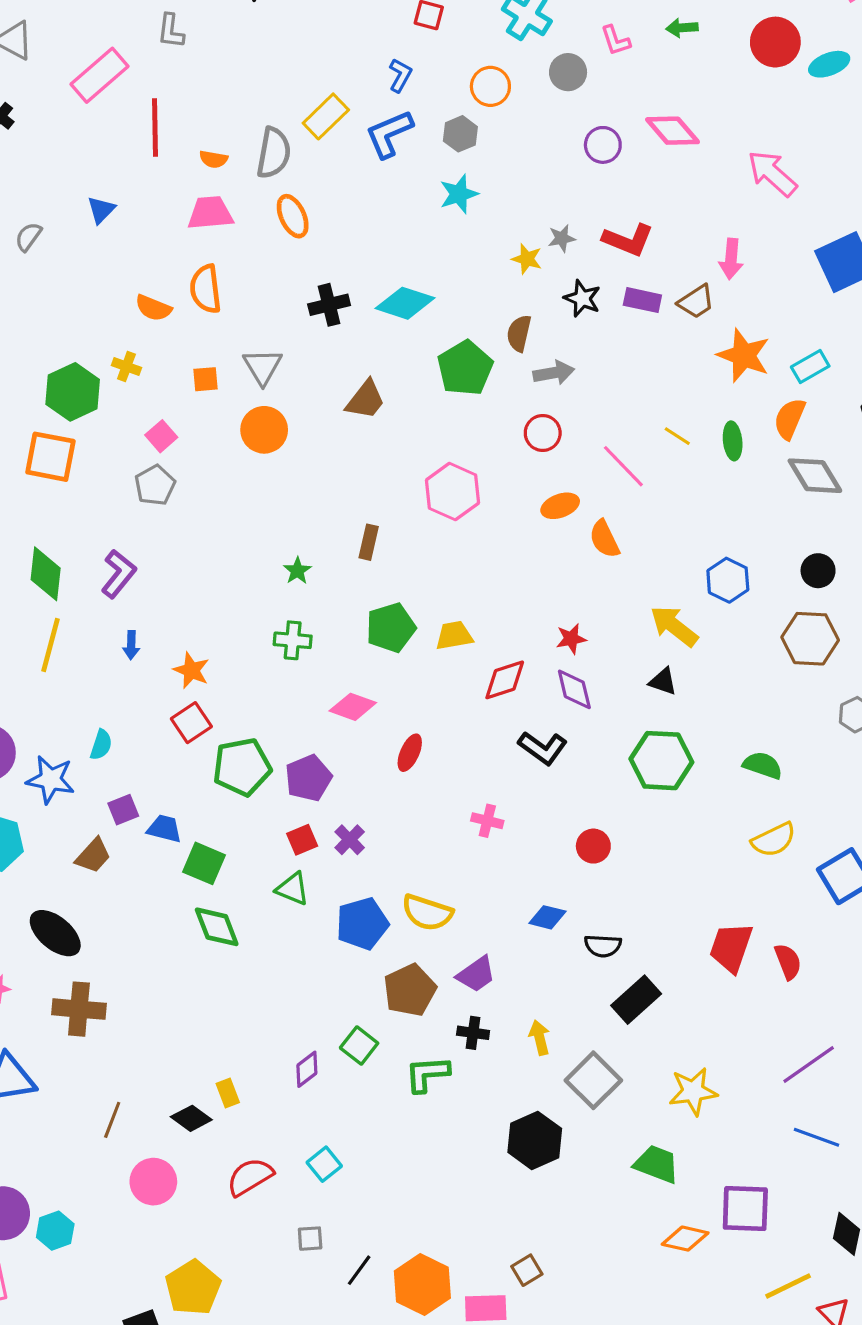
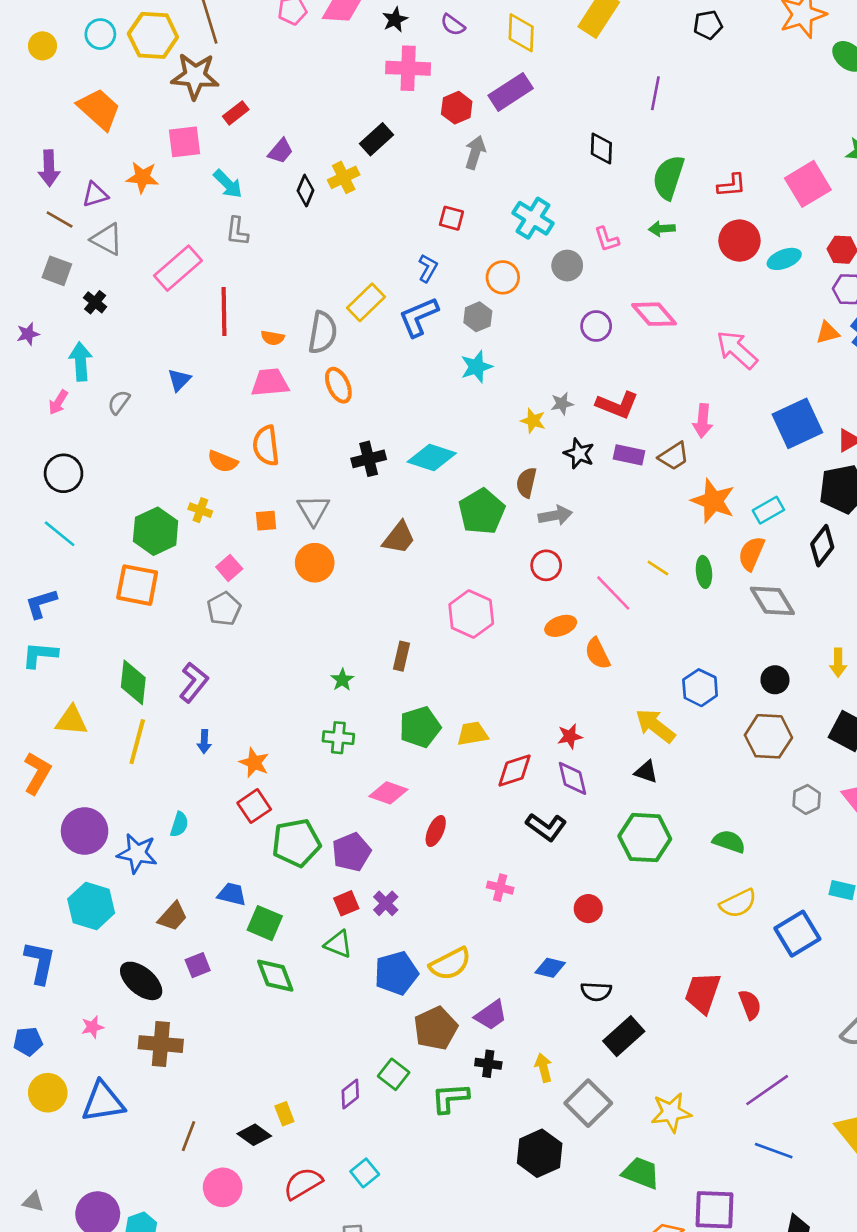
purple square: (123, 810) -> (198, 965), moved
yellow semicircle: (427, 913) -> (450, 964), turned -45

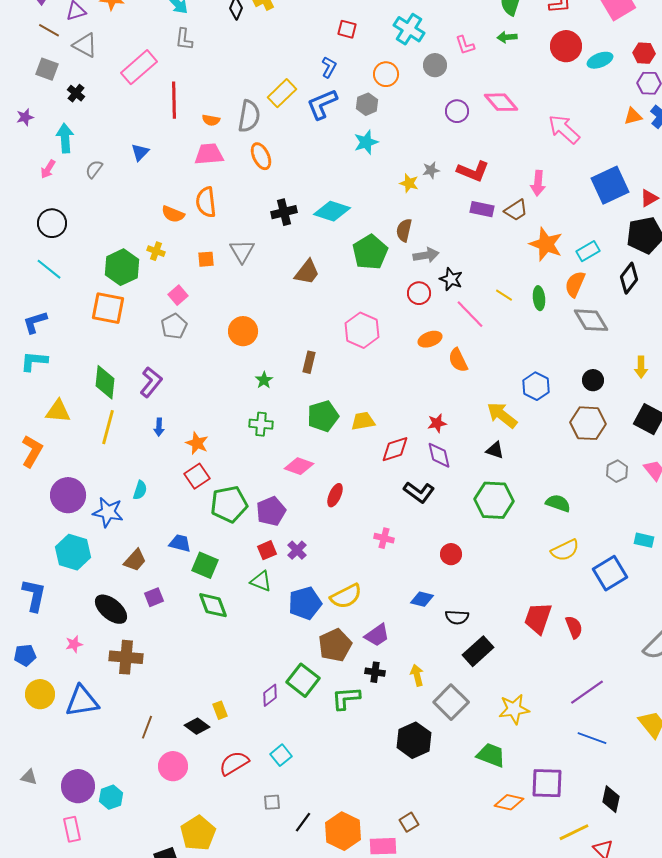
black star: (579, 454) -> (451, 279), moved
orange circle: (315, 563) -> (243, 331), moved
green square: (394, 1074) -> (303, 680), size x1.4

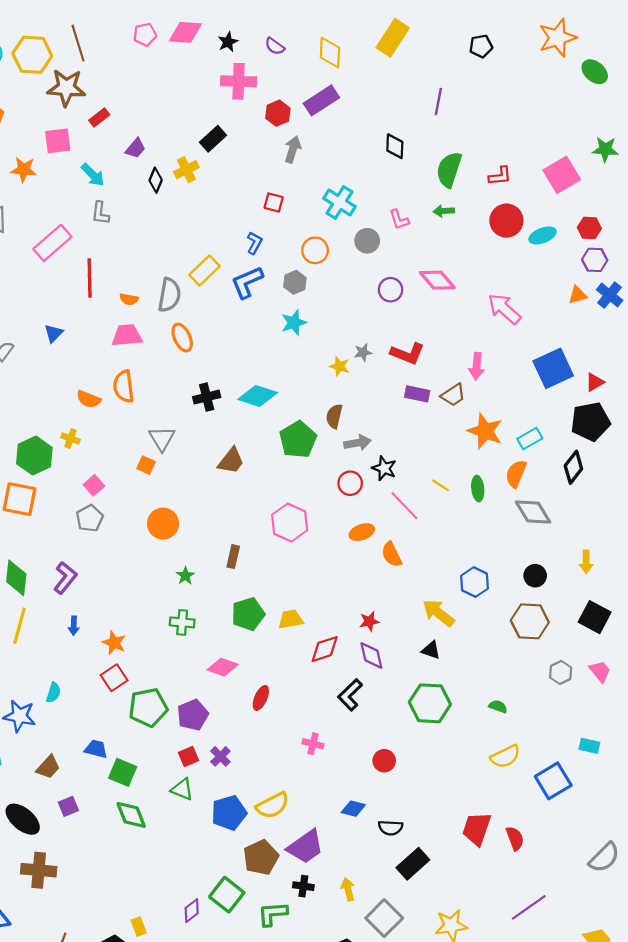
orange square: (206, 259) -> (146, 465), moved, turned 30
black L-shape: (419, 492) -> (350, 695), turned 100
green semicircle: (558, 503) -> (498, 706), size x0.7
purple trapezoid: (377, 635) -> (305, 847), size x1.4

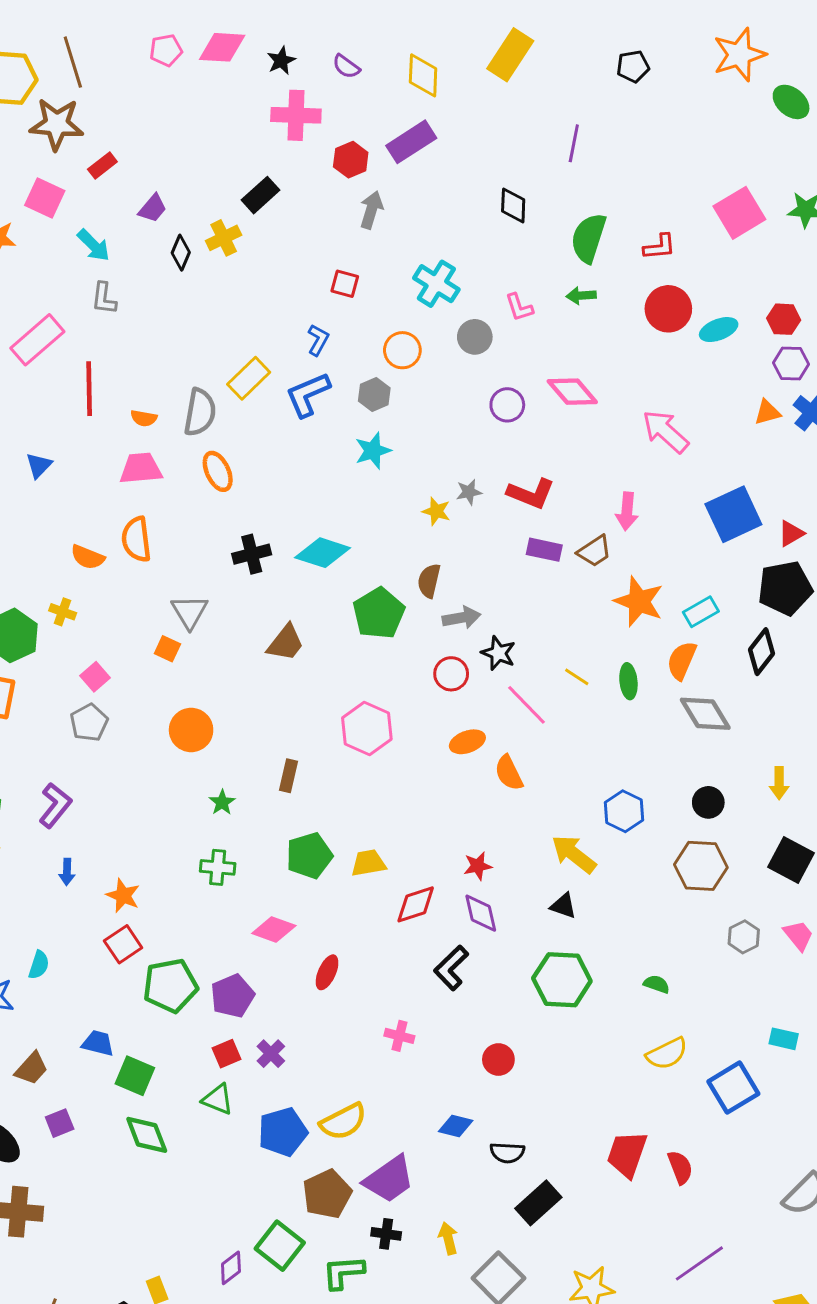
pink square: (58, 141) -> (45, 198), turned 32
pink square: (562, 175) -> (739, 213), moved

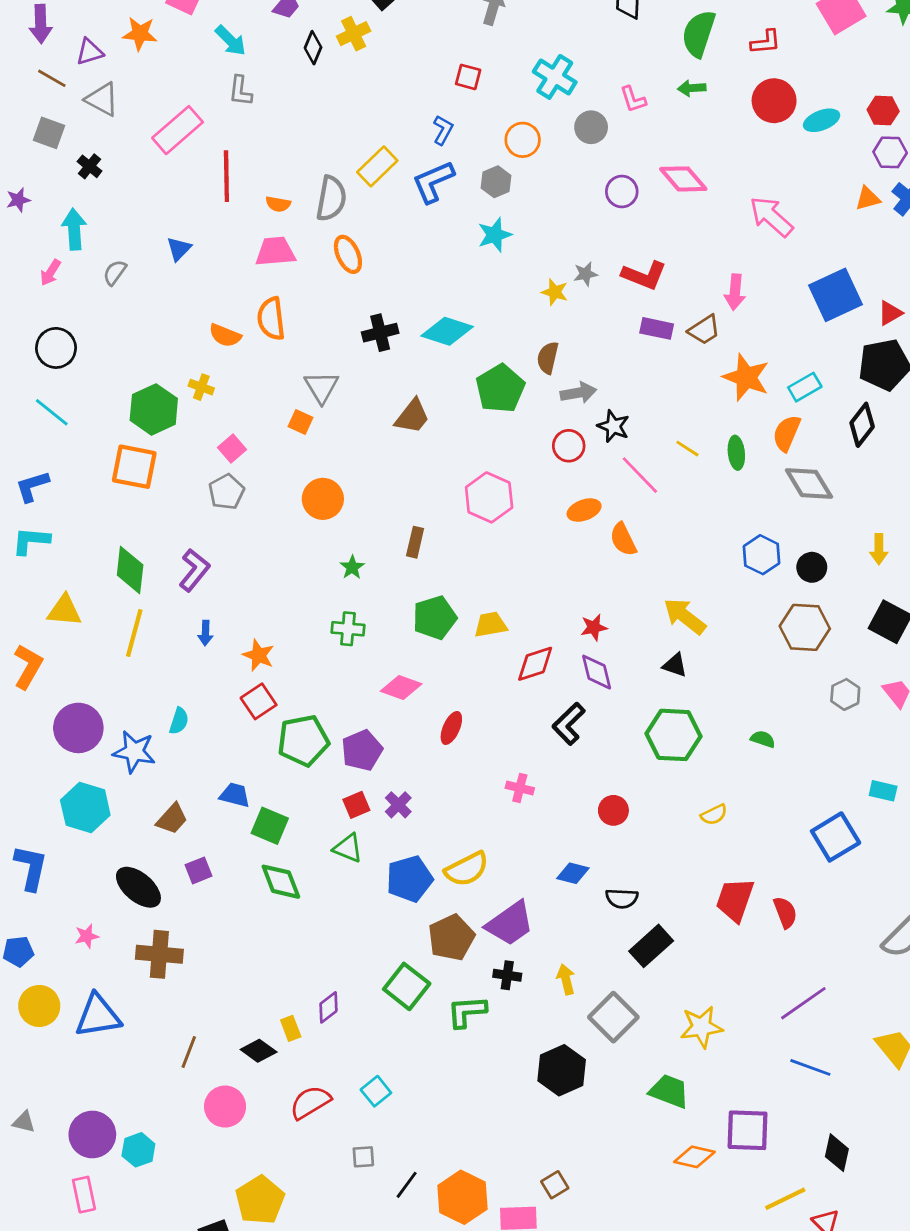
blue hexagon: (624, 811) -> (761, 555), moved
yellow semicircle: (667, 1054) -> (714, 815), moved, size x0.7
purple diamond: (231, 1268) -> (328, 1007), moved

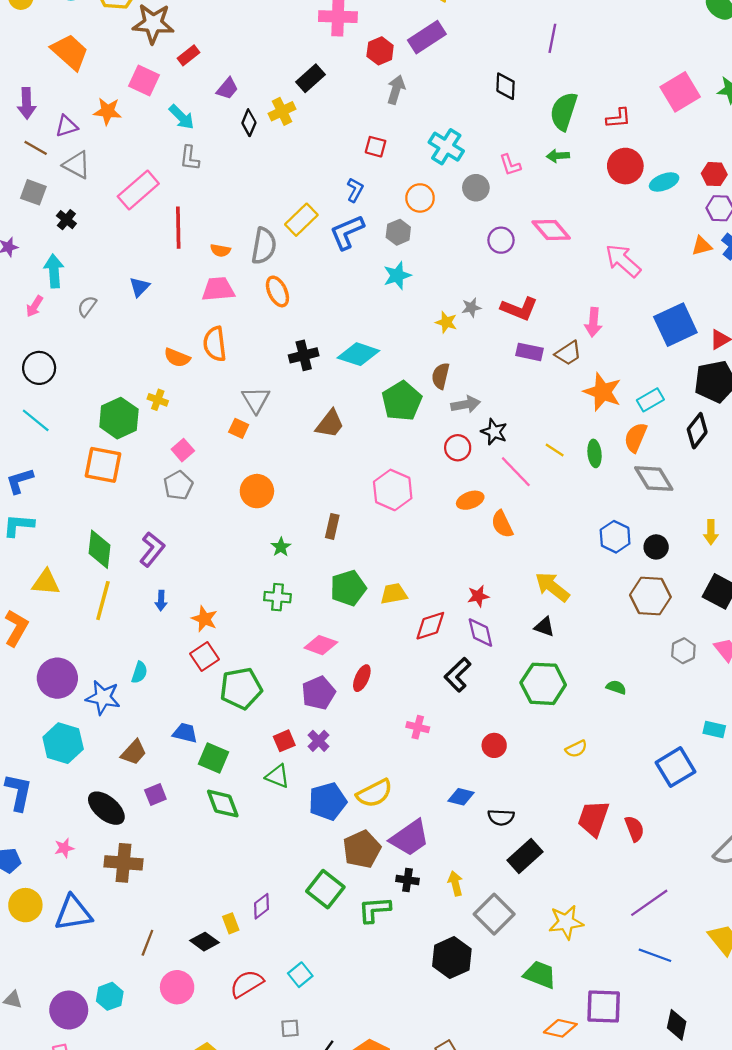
purple pentagon: (362, 750) -> (319, 693), moved
cyan hexagon: (138, 1150) -> (110, 996), moved

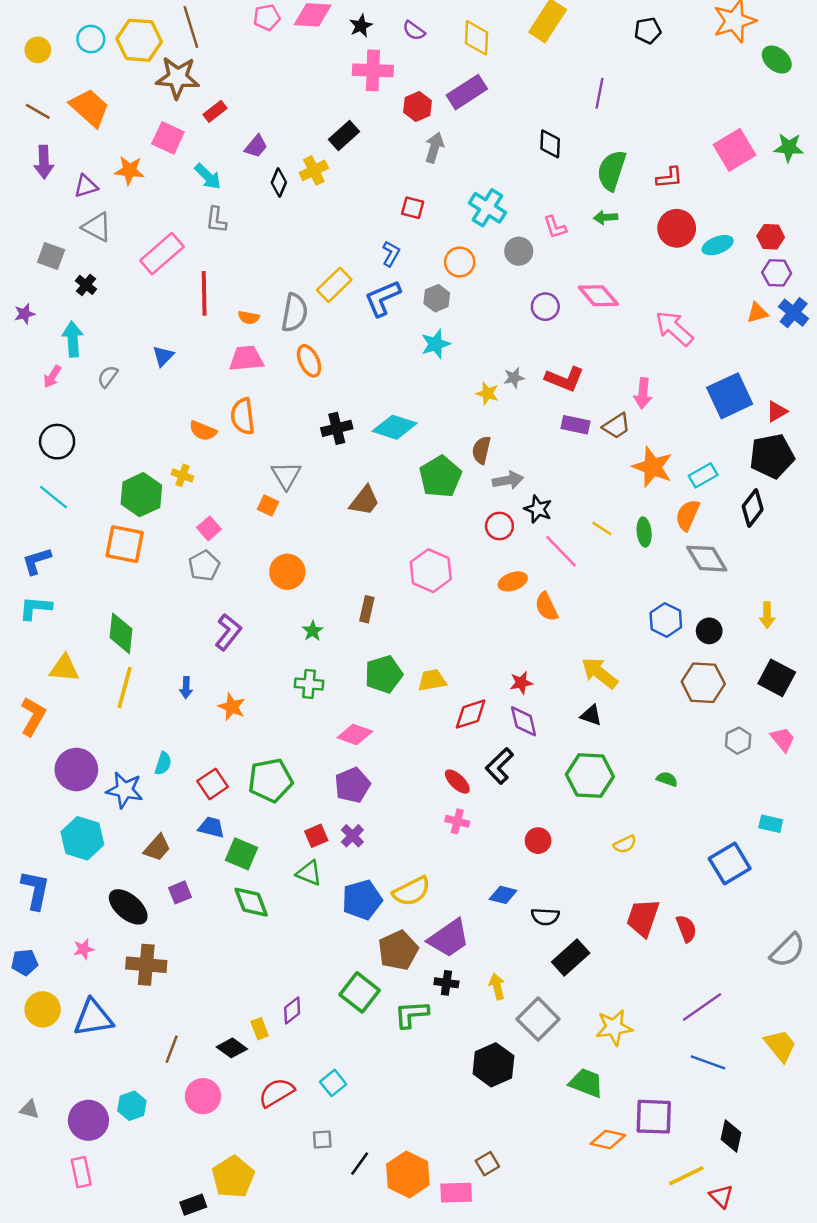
brown line: (36, 148) -> (38, 111), moved
purple L-shape: (152, 549) -> (228, 632), moved
red square: (204, 656) -> (213, 784), moved
red ellipse: (362, 678) -> (457, 782), moved, turned -70

